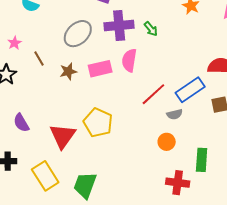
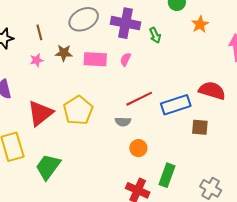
pink star: (14, 43) -> (37, 60), moved
pink semicircle: (129, 60) -> (125, 59), size x0.6
gray semicircle: (175, 114) -> (123, 122), moved

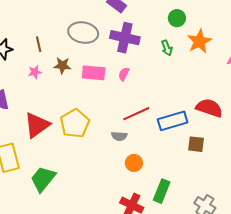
gray ellipse: (84, 19) -> (83, 33), turned 36
orange star: (200, 24) -> (199, 41), size x1.4
green arrow: (155, 35) -> (167, 48), moved

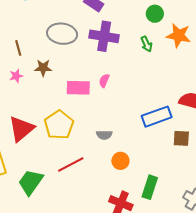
orange star: (199, 41) -> (179, 35), turned -30
pink rectangle: (94, 73) -> (78, 88), moved
pink semicircle: (124, 74) -> (104, 81), moved
red line: (136, 114) -> (71, 164), moved

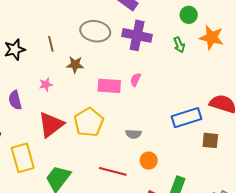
pink star: (16, 76) -> (46, 84), moved
red line: (71, 164) -> (113, 171), moved, turned 40

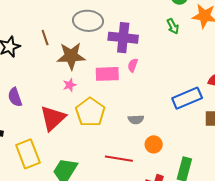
purple cross: (137, 35) -> (123, 38), moved
brown star: (75, 65) -> (71, 56), size x1.6
pink star: (46, 84) -> (70, 85), moved

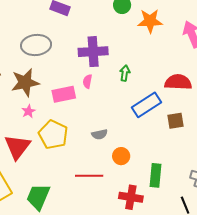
green arrow: (173, 26) -> (125, 73), moved, turned -133
purple cross: (123, 38) -> (93, 52), moved

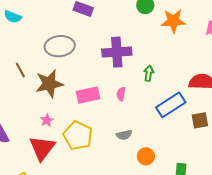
pink semicircle: (87, 81) -> (121, 94), moved
pink star: (28, 111) -> (47, 120), moved

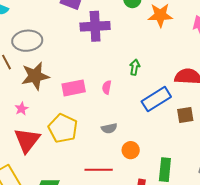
gray ellipse: (60, 46) -> (27, 41), moved
purple cross: (117, 52) -> (95, 26), moved
pink star: (47, 120) -> (22, 109), moved

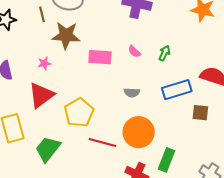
pink semicircle: (107, 87) -> (134, 51), moved, turned -72
yellow pentagon: (63, 128) -> (79, 112), moved
gray semicircle: (109, 128) -> (132, 93), moved
orange circle: (131, 150) -> (139, 132), size x1.8

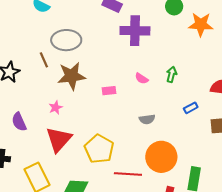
pink rectangle: (100, 57) -> (109, 91), size x0.6
blue rectangle: (177, 90) -> (191, 108), size x0.5

